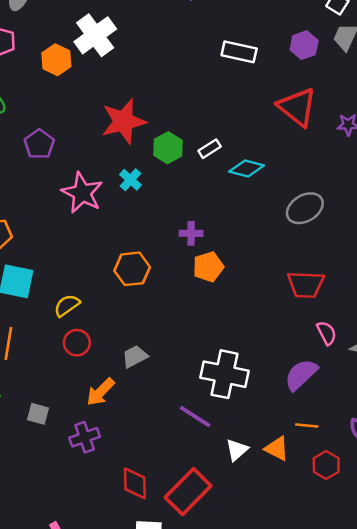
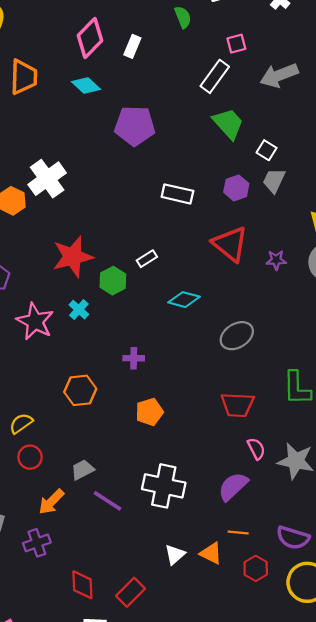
white rectangle: (210, 149) -> (147, 259), moved
orange pentagon: (208, 267) -> (149, 412), moved
purple line: (195, 417) -> (108, 501), moved
red rectangle: (188, 492) -> (131, 592), size x0.7

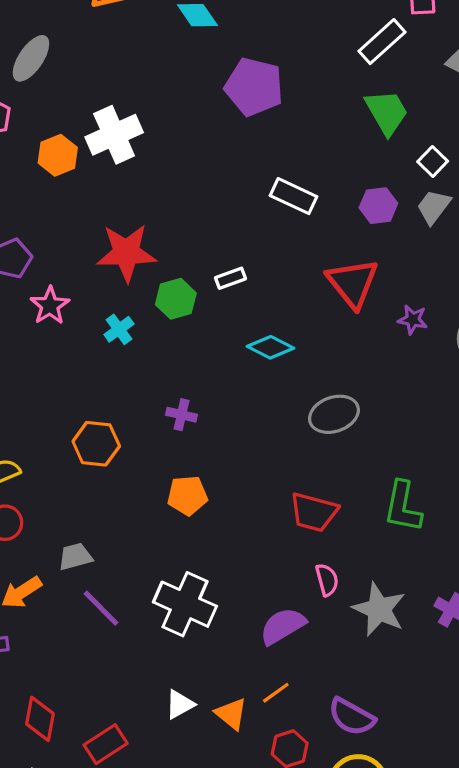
pink star: (35, 321) -> (50, 306), moved, size x0.7
orange line: (238, 533) -> (276, 693), turned -54

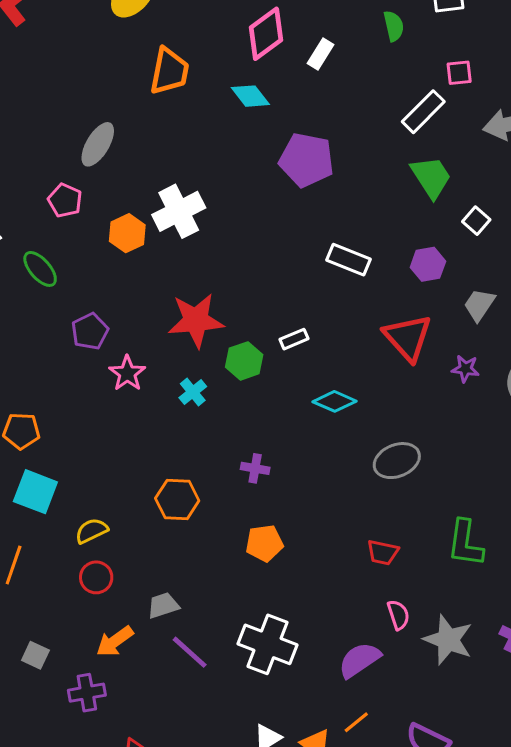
gray trapezoid: (434, 207) -> (479, 305), moved
red trapezoid: (314, 512) -> (383, 552), size x0.7

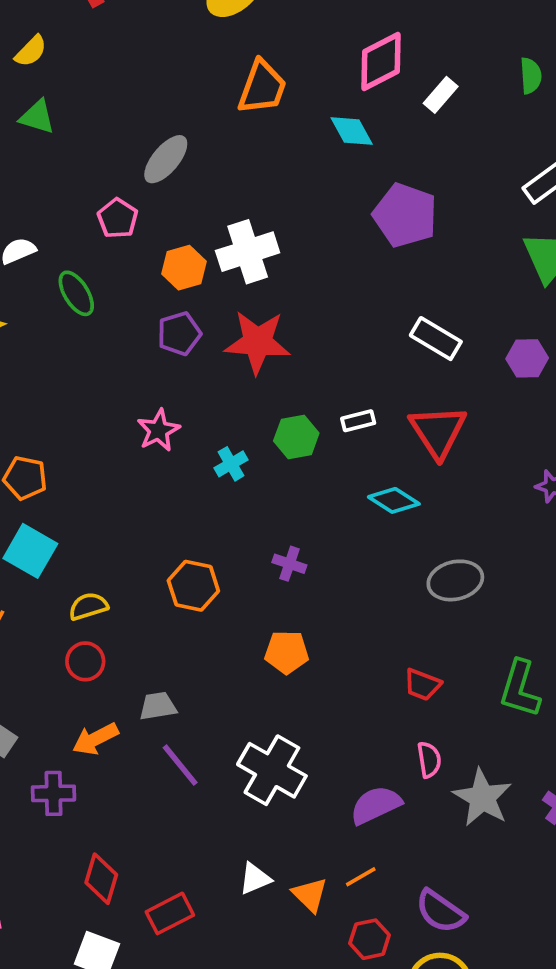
red star: (196, 320) -> (257, 342), moved
purple pentagon: (90, 331) -> (179, 334), moved
red triangle: (408, 338) -> (438, 431), moved

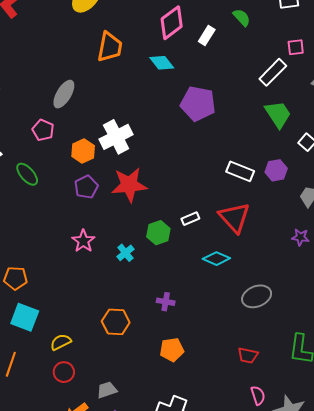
green semicircle: (531, 76) -> (242, 17), moved, turned -30
white rectangle: (436, 339) -> (240, 171), moved

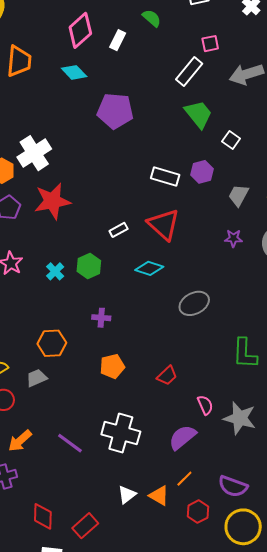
green hexagon: (158, 233) -> (89, 266), moved
red trapezoid: (248, 355) -> (167, 376), moved, turned -50
gray trapezoid: (107, 390) -> (37, 378), moved

